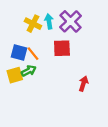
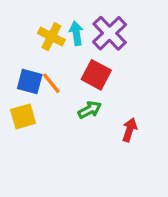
red square: (62, 48) -> (96, 75), turned 30
green arrow: (29, 71) -> (90, 110), moved

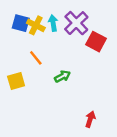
red square: (96, 75) -> (96, 42), moved
blue square: (30, 82) -> (21, 23), moved
red arrow: (130, 130) -> (90, 119), moved

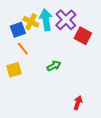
blue square: (21, 23) -> (18, 30), moved, turned -35
cyan arrow: (53, 23) -> (46, 20), size x1.5
orange line: (36, 58) -> (23, 49), moved

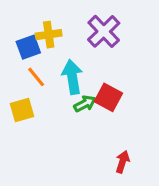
cyan arrow: (46, 20) -> (72, 77), moved
yellow cross: (31, 22) -> (49, 35), turned -35
red square: (83, 36) -> (108, 97), moved

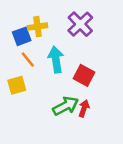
green arrow: (85, 104) -> (66, 106), moved, size x1.5
red arrow: (123, 162) -> (84, 108), moved

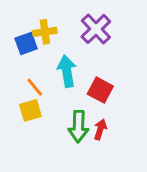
orange line: (28, 60) -> (35, 87), moved
yellow square: (17, 85) -> (30, 110), moved
green arrow: (66, 106) -> (78, 126), turned 120

